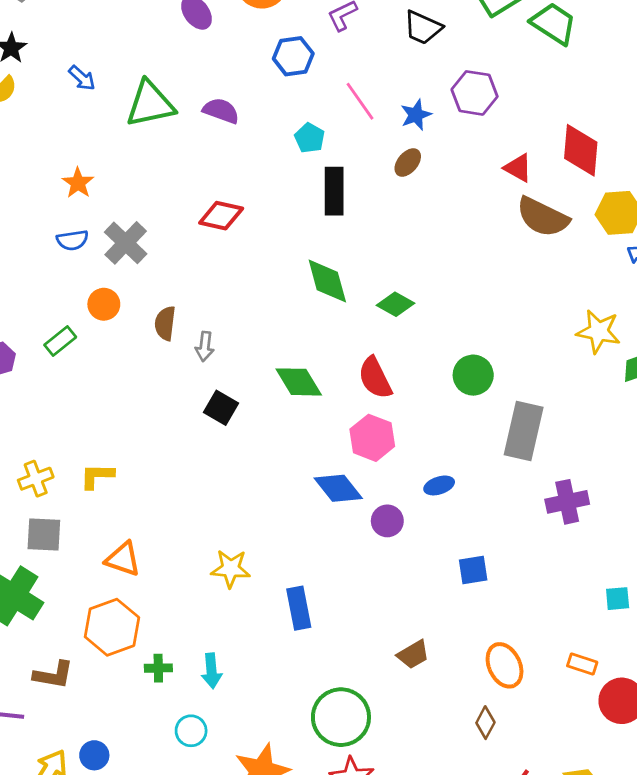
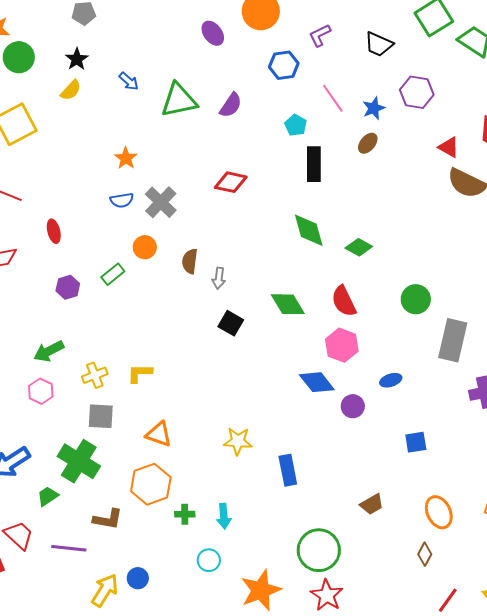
purple semicircle: (221, 111) -> (231, 105), turned 104

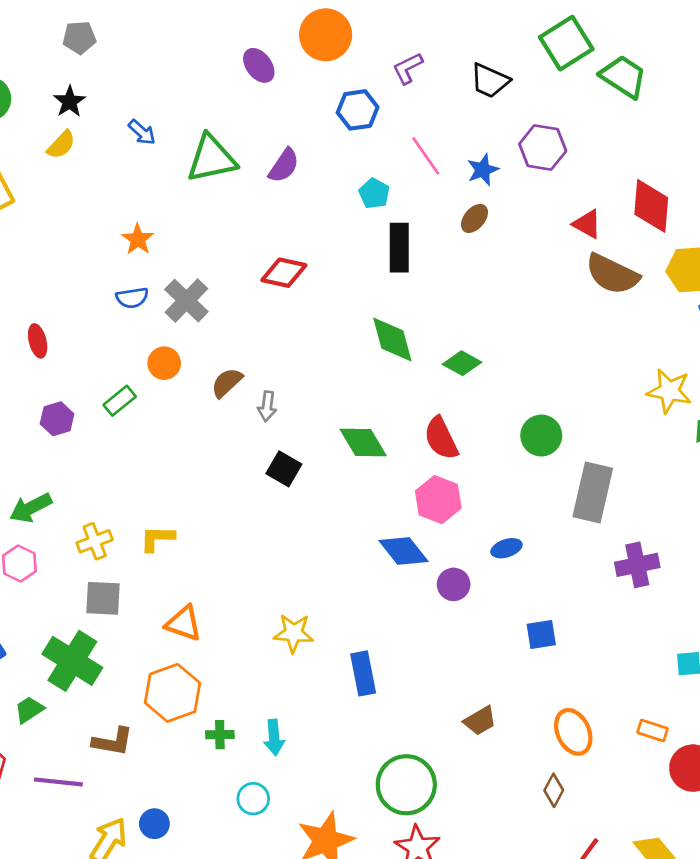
brown semicircle: (190, 261) -> (227, 383), turned 40

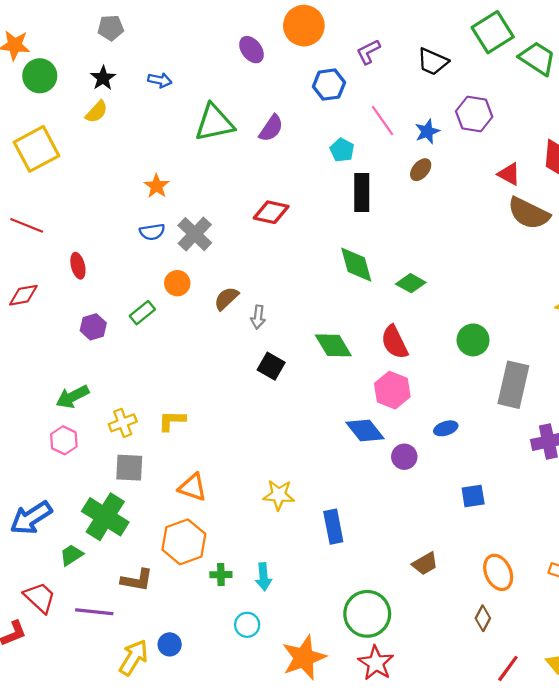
blue arrow: (142, 132) -> (160, 80), moved, turned -30

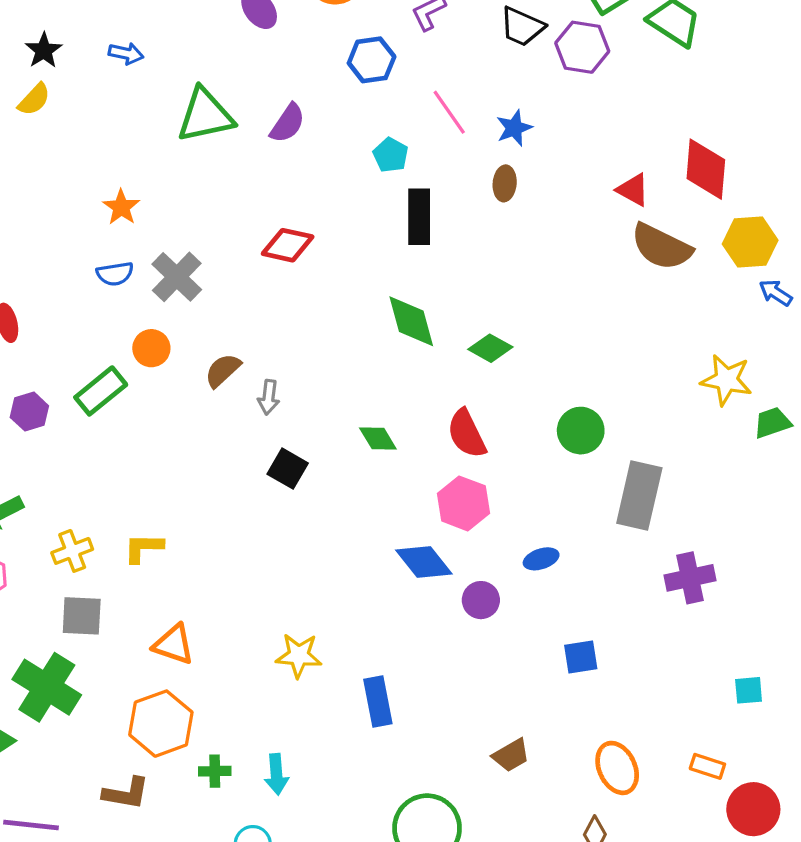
purple hexagon: (474, 114) -> (582, 47), moved
brown ellipse: (421, 170) -> (505, 183), turned -35
green rectangle: (142, 313) -> (101, 391), size x1.4
green diamond: (333, 345) -> (378, 438), size x0.7
brown L-shape: (137, 580) -> (126, 793), moved

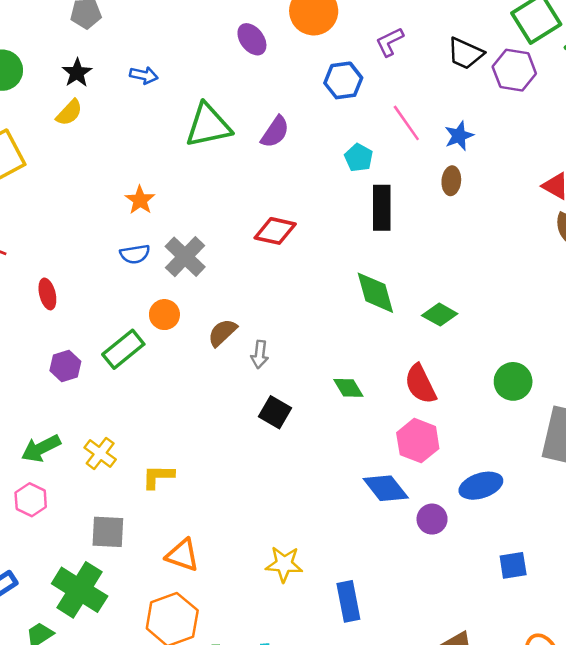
yellow cross: (72, 551) -> (100, 453), moved, turned -32
blue ellipse: (541, 559) -> (481, 486), size x1.5

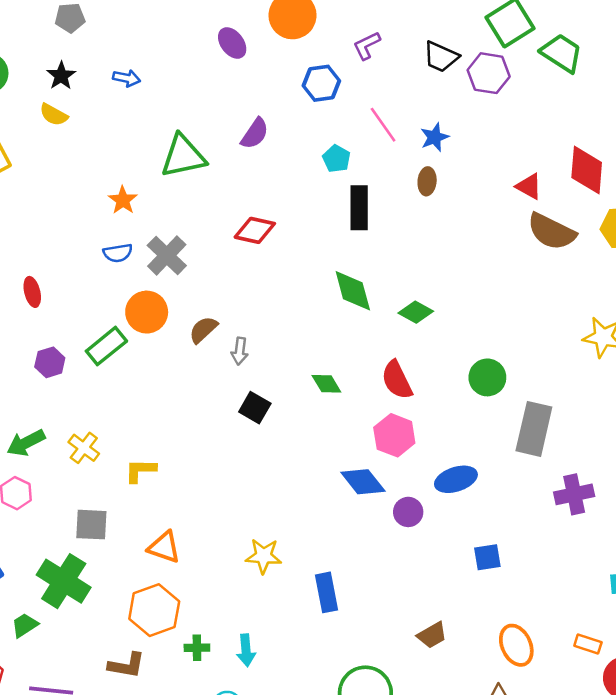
yellow semicircle: (69, 113) -> (54, 115), turned 76
green triangle: (208, 125) -> (183, 156), moved
orange circle: (164, 315) -> (147, 312), size x1.4

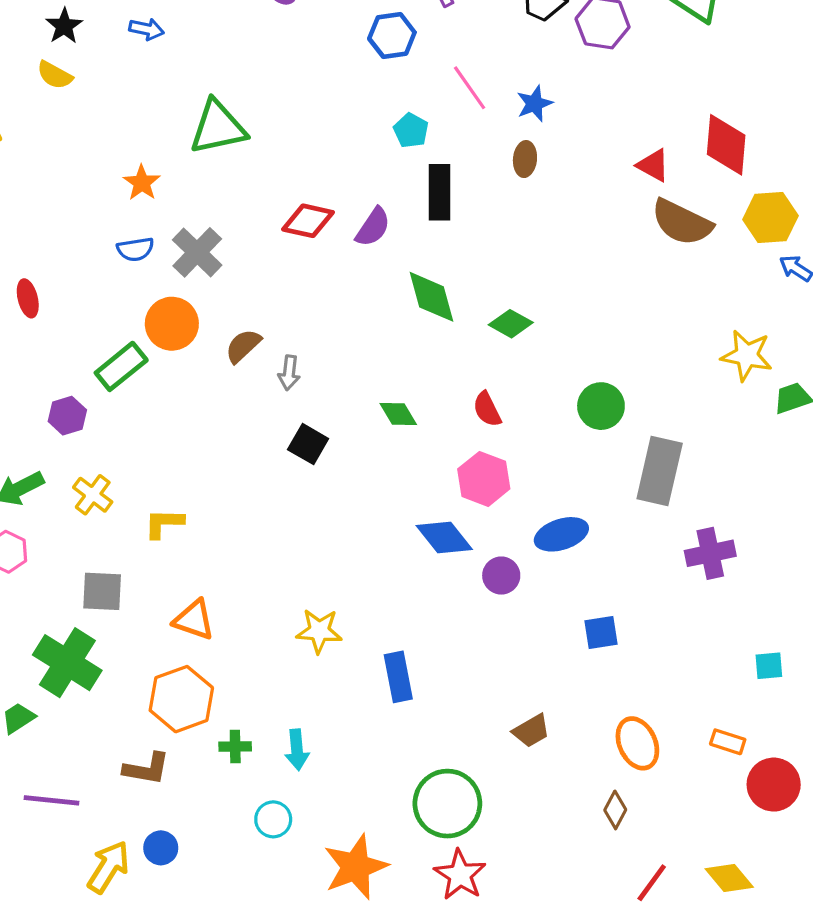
purple semicircle: (255, 134) -> (373, 227), moved
purple hexagon: (50, 362) -> (67, 416), moved
red semicircle: (397, 380) -> (487, 409), size x0.7

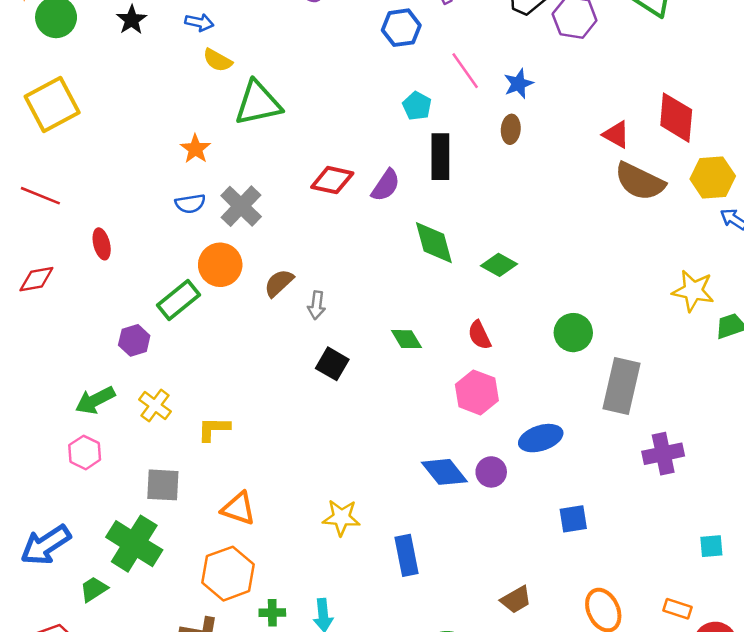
yellow semicircle: (55, 75) -> (218, 60), moved
blue diamond: (444, 537) -> (444, 472), moved

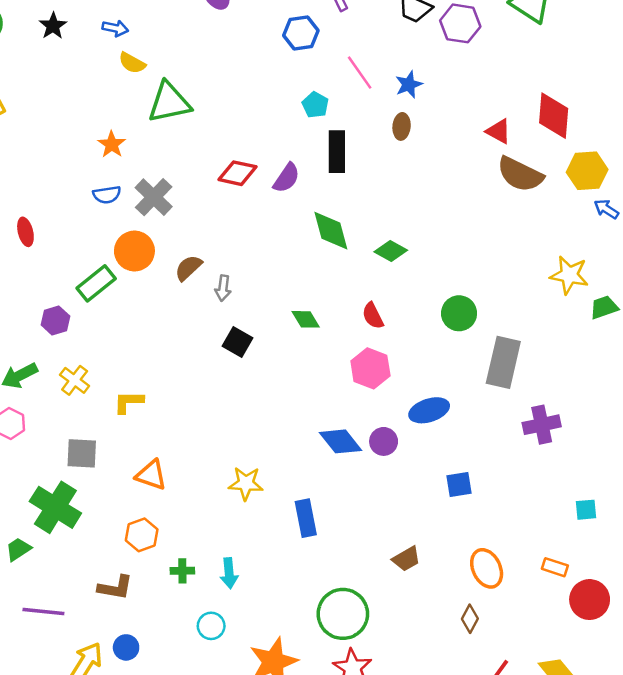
orange hexagon: (228, 574) -> (142, 535), size x0.7

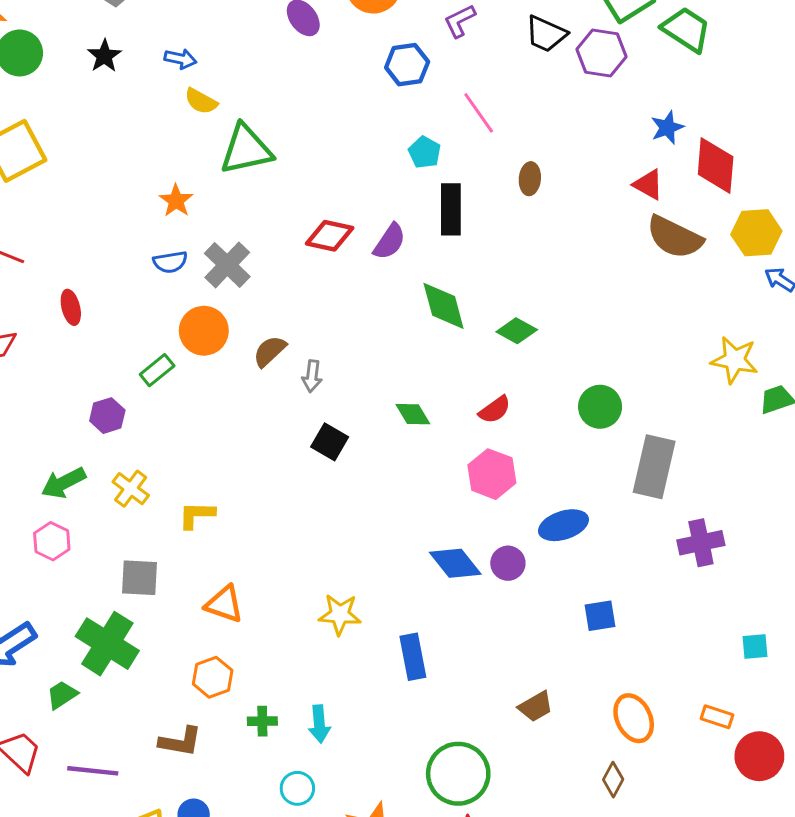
blue star: (409, 85) -> (667, 128), moved
green rectangle: (96, 283) -> (157, 370), size x0.7
red semicircle: (373, 316) -> (495, 410), turned -100

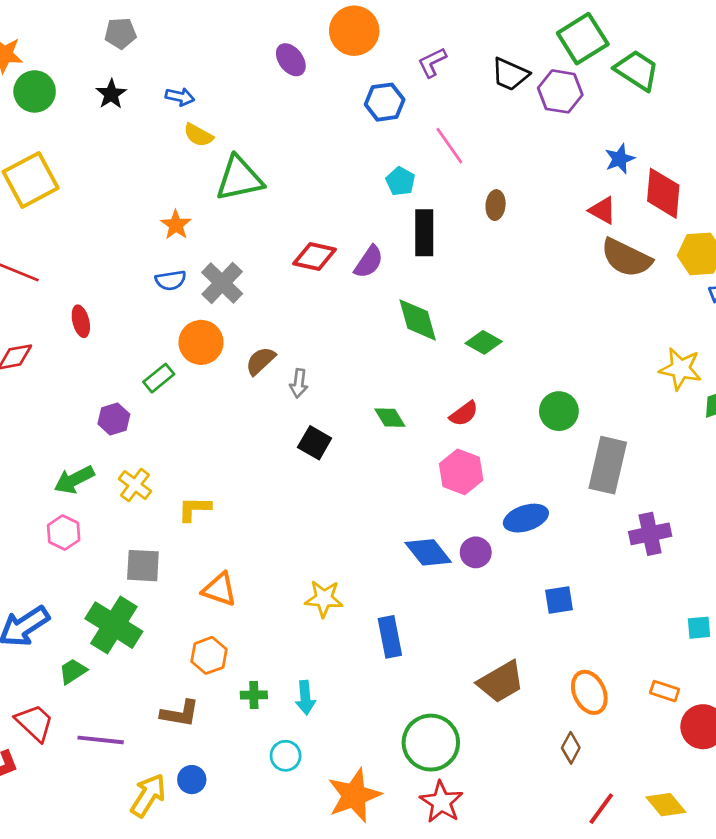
brown trapezoid: (536, 706) -> (501, 682), size x1.5

